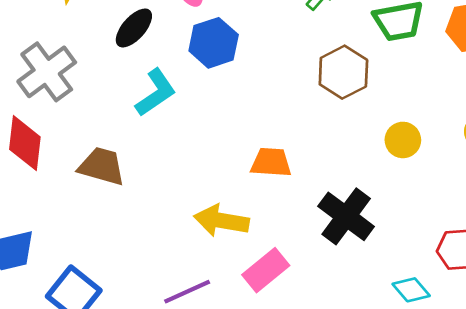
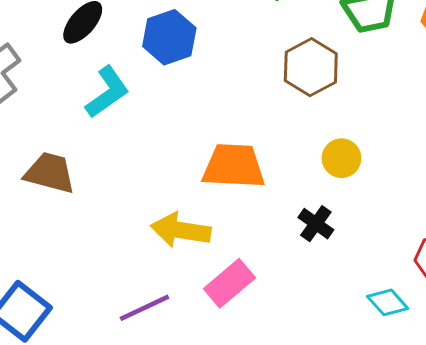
yellow circle: (403, 140) -> (342, 158), moved
orange trapezoid: (271, 162) -> (234, 166), size x1.4
black cross: (346, 216) -> (316, 224), size x0.6

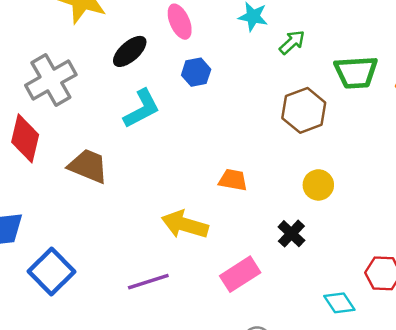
blue hexagon: (169, 37) -> (196, 72), size x0.7
orange trapezoid: (234, 166) -> (233, 180), size x0.6
pink rectangle: (229, 283) -> (240, 274), moved

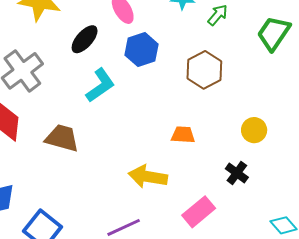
blue hexagon: (196, 72) -> (141, 50), size x1.4
green trapezoid: (356, 72) -> (274, 33), turned 135
brown hexagon: (304, 110) -> (204, 70), moved

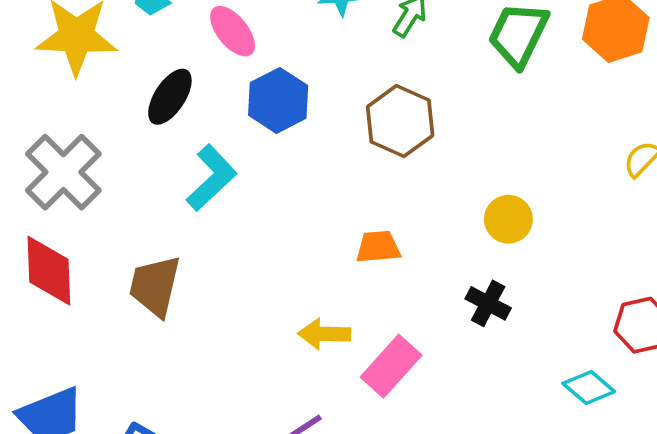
brown trapezoid: (62, 138) -> (155, 286), turned -84
yellow arrow: (148, 177) -> (324, 334), size x0.7
pink rectangle: (199, 212) -> (391, 366), moved

